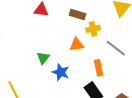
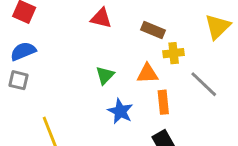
green triangle: (43, 58) -> (105, 75), moved
orange rectangle: (99, 68) -> (163, 102), moved

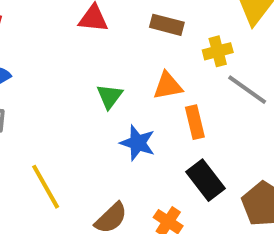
yellow cross: (174, 53) -> (218, 51), moved

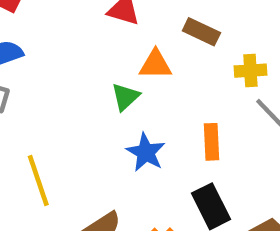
orange triangle: (168, 86) -> (156, 65), moved

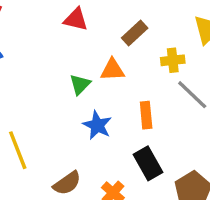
brown rectangle: (201, 32) -> (135, 33), turned -65
orange triangle: (156, 65) -> (112, 70), moved

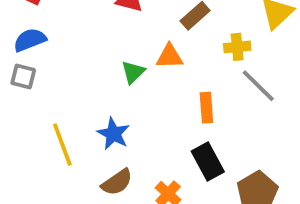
blue star: (97, 125) -> (113, 134), moved

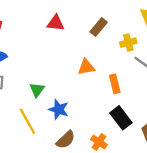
orange triangle: (170, 56) -> (86, 67), moved
green triangle: (133, 72) -> (37, 90), moved

